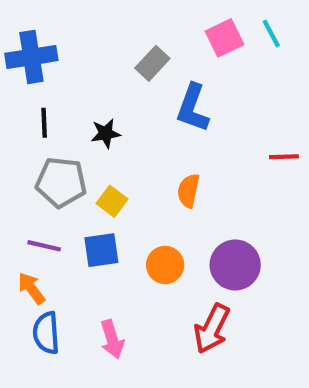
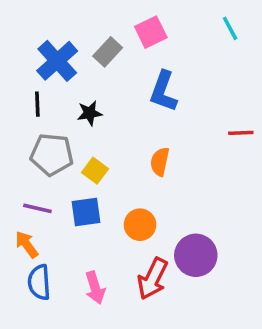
pink square: (225, 38) -> (151, 32), moved
blue cross: (31, 57) -> (57, 61), moved, turned -33
gray rectangle: (152, 63) -> (108, 52), moved
purple circle: (235, 265) -> (196, 255), moved
red arrow: (212, 329) -> (153, 279), moved

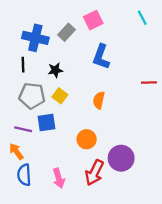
blue cross: (57, 61) -> (35, 38), turned -35
yellow square: (95, 171) -> (60, 96), moved
blue square: (86, 212) -> (46, 123), moved

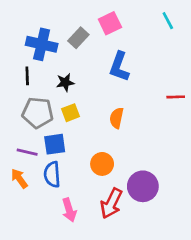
yellow square: (60, 96) -> (71, 113), turned 32
blue semicircle: (24, 175) -> (52, 174), moved

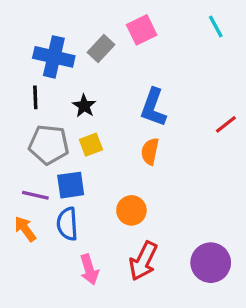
blue L-shape: (119, 67) -> (153, 107), moved
black star: (65, 82) -> (84, 106), turned -30
red line: (176, 97) -> (226, 124), turned -36
purple circle: (143, 186) -> (211, 263), moved

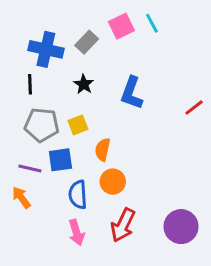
cyan line: (216, 27) -> (152, 23), moved
black star: (84, 106) -> (84, 84), moved
orange semicircle: (150, 151) -> (103, 150), moved
blue semicircle: (67, 224) -> (78, 195), moved

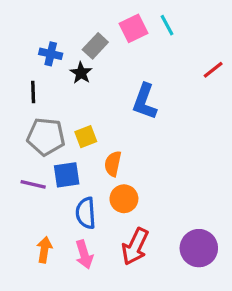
blue cross: (46, 49) -> (51, 54), size x0.6
black star: (84, 84) -> (81, 73), moved
red line: (194, 107) -> (213, 70), moved
orange arrow: (21, 198) -> (44, 250), moved, turned 45

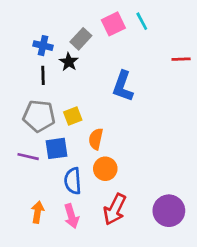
red line: (213, 70) -> (181, 59), turned 36
black line: (33, 92) -> (43, 75), moved

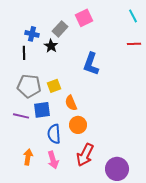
cyan line: (142, 21) -> (133, 16), moved
black line: (43, 75) -> (24, 53), moved
orange semicircle: (96, 139) -> (71, 103), turned -35
purple circle: (169, 211) -> (117, 169), moved

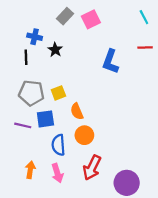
gray rectangle: (60, 29) -> (65, 16), moved
blue L-shape: (91, 64) -> (110, 62), moved

